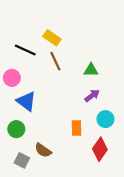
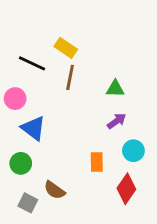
brown line: (55, 61) -> (70, 77), turned 36

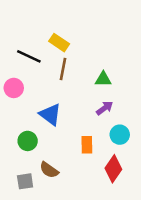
blue triangle: (33, 128) -> (50, 114), moved
green circle: (21, 163) -> (28, 141), moved
gray square: (28, 203) -> (25, 181), turned -36

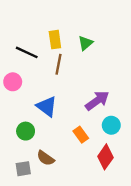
yellow rectangle: (59, 43) -> (55, 40), turned 48
green triangle: (103, 79) -> (85, 43), moved, turned -42
purple arrow: (105, 108) -> (97, 101), size x1.5
orange rectangle: (87, 145) -> (81, 135), turned -35

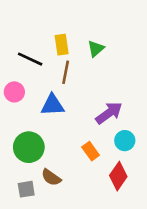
blue triangle: (47, 106) -> (52, 105), moved, turned -40
green circle: (26, 131) -> (29, 147), size x1.5

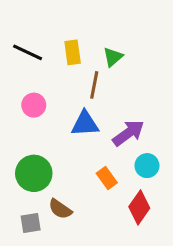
black line: (30, 59) -> (28, 52), moved
brown line: (66, 72) -> (94, 85), moved
pink circle: (14, 92) -> (34, 105), moved
blue triangle: (52, 105) -> (85, 124), moved

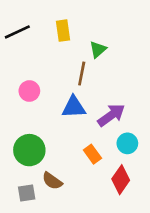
black line: (28, 52) -> (17, 32), moved, turned -50
yellow rectangle: (73, 52) -> (63, 31), moved

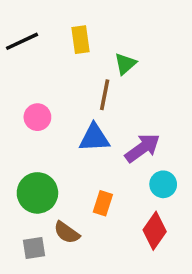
orange rectangle: (92, 154) -> (103, 203), moved, turned 54

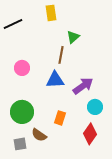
yellow rectangle: (80, 40) -> (51, 13), moved

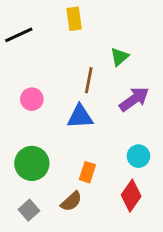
green triangle: (73, 37) -> (119, 57), moved
purple arrow: (83, 86) -> (134, 99), moved
brown semicircle: (39, 135) -> (71, 201), moved, turned -77
gray square: (20, 144) -> (29, 210), turned -32

